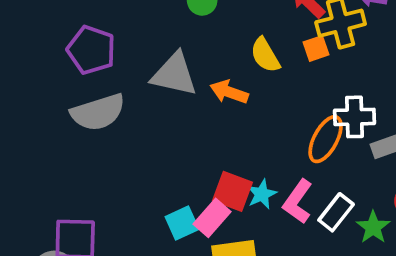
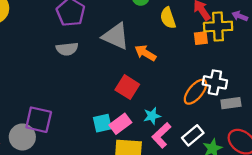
yellow semicircle: (265, 55) -> (168, 18), moved
gray semicircle: (98, 112) -> (67, 49), size x0.7
red square: (233, 191) -> (127, 87), moved
pink L-shape: (298, 202) -> (161, 135), moved

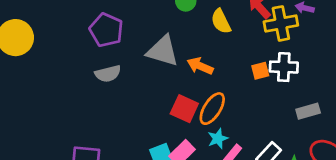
orange square: (201, 38) -> (260, 71), moved
white cross: (215, 82) -> (284, 67), moved
orange ellipse: (195, 92) -> (212, 109), moved

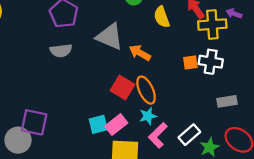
orange ellipse: (212, 109) -> (146, 90), turned -64

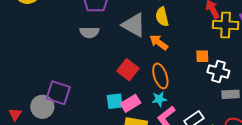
yellow semicircle: (162, 17) -> (162, 17), moved
white cross: (211, 62) -> (218, 71), moved
red square: (122, 87) -> (128, 70), moved

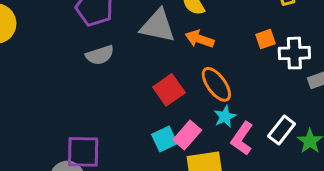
red square: (128, 70) -> (169, 90), turned 35

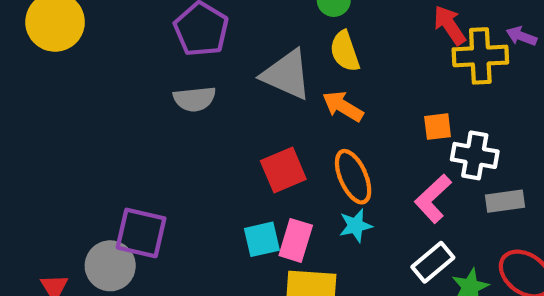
pink rectangle: (187, 135) -> (296, 240), turned -36
pink L-shape: (242, 138) -> (433, 199), moved

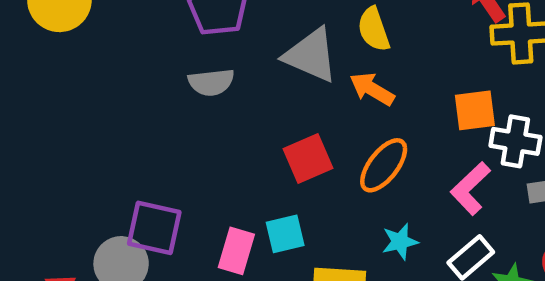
orange square: (438, 127) -> (475, 110), size x1.4
orange ellipse: (353, 177) -> (384, 165), turned 62
cyan star: (356, 226) -> (400, 242), moved
pink rectangle: (296, 240) -> (236, 251), moved

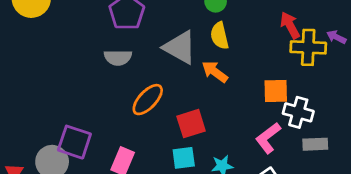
red square: (308, 159) -> (191, 124), moved
orange ellipse: (384, 165) -> (148, 100), moved
cyan square: (285, 234) -> (184, 158), moved

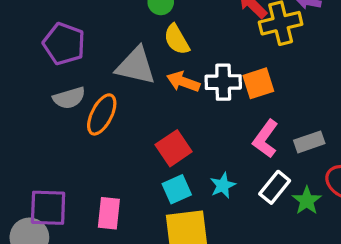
orange ellipse: (148, 100) -> (102, 114), moved
white cross: (298, 112) -> (223, 82), moved
gray rectangle: (315, 144) -> (309, 142), moved

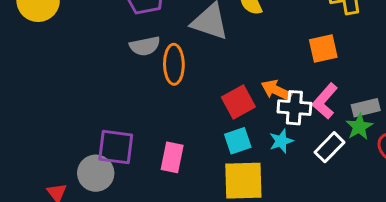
orange arrow: (183, 82) -> (276, 90), moved
white cross: (223, 82) -> (294, 108), moved
orange ellipse: (102, 114) -> (174, 64), turned -33
green star: (307, 201) -> (359, 127), moved

